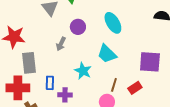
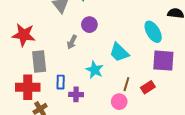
cyan ellipse: (113, 23) -> (153, 32), moved

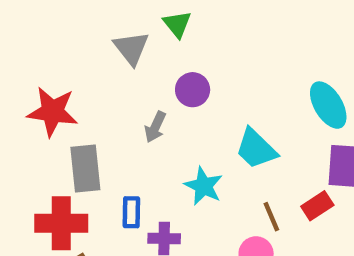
brown line: (126, 84) -> (271, 217), turned -40
red rectangle: (148, 87) -> (317, 206), moved

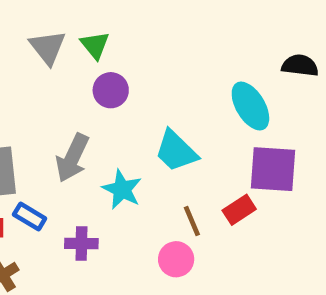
green triangle: (177, 24) -> (95, 45), moved
gray arrow: (155, 127) -> (72, 158), moved, size x1.5
blue rectangle: (131, 212) -> (30, 216), moved, turned -60

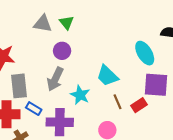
gray triangle: (48, 47) -> (43, 24), turned -42
purple circle: (111, 90) -> (62, 51), moved
brown line: (192, 221) -> (118, 102), moved
purple cross: (81, 243) -> (60, 122), size x1.6

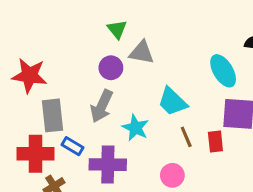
gray triangle: (43, 24) -> (142, 52), moved
red rectangle: (139, 105) -> (215, 142), turned -63

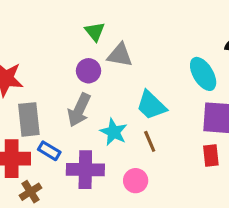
brown line: (186, 137) -> (150, 141), moved
red rectangle: (215, 142) -> (211, 156), moved
pink circle: (172, 175) -> (136, 181), moved

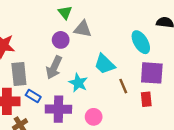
brown line: (150, 141) -> (123, 86), moved

